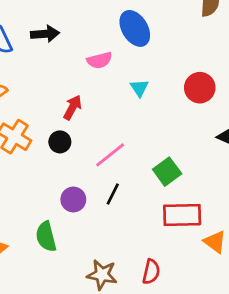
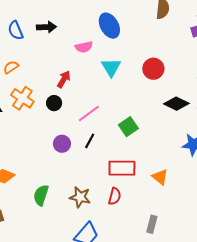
cyan triangle: (139, 88) -> (111, 67), size x1.5
red rectangle: (182, 215) -> (122, 168), moved
green semicircle: (46, 237) -> (41, 195), moved, turned 30

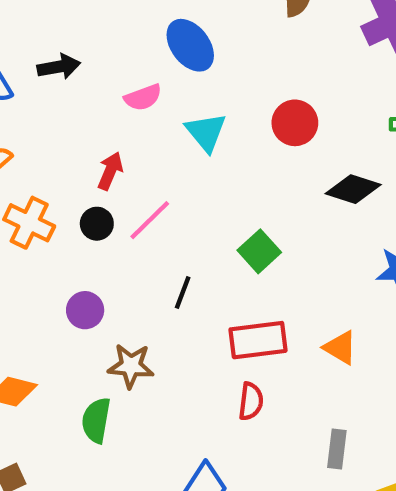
pink line: (89, 113) -> (150, 220), moved
purple circle: (62, 144) -> (85, 310), moved
brown star: (80, 197) -> (131, 366), moved

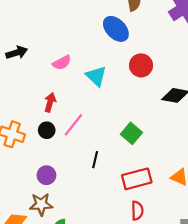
blue ellipse: (190, 45) -> (116, 29), moved
brown star: (131, 366) -> (41, 204), moved

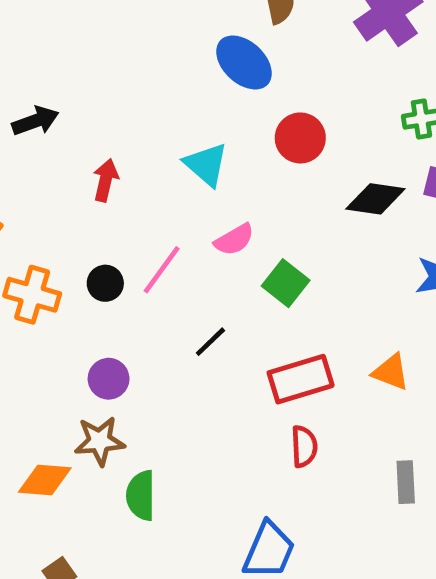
pink semicircle: (62, 63) -> (234, 240), moved
red arrow: (50, 102) -> (106, 180), moved
black line: (95, 160) -> (210, 342), turned 35

